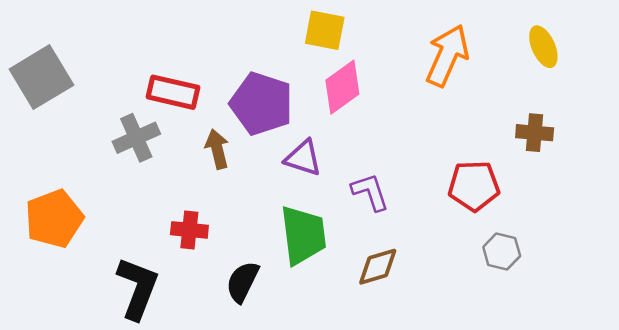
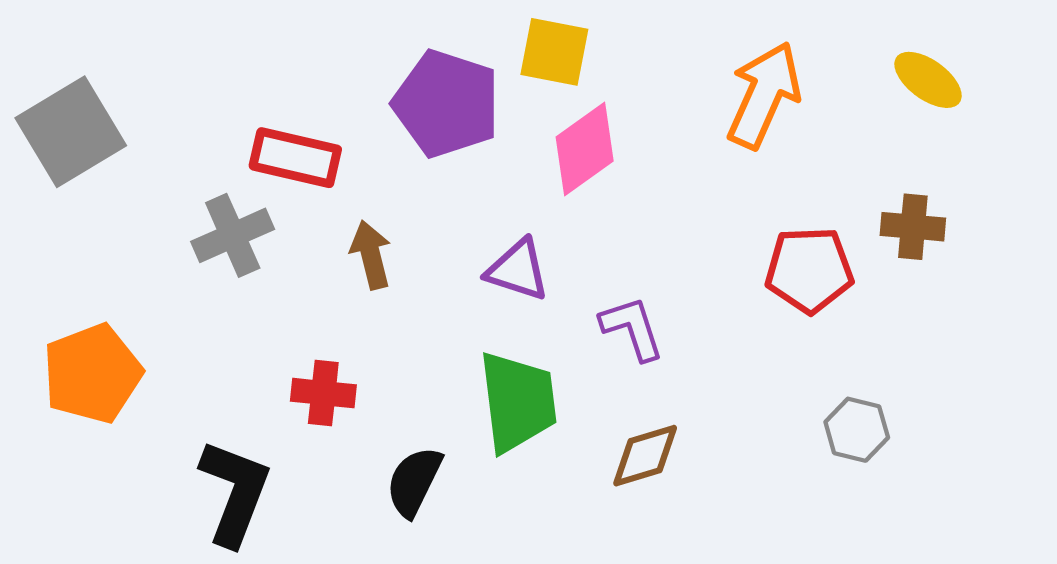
yellow ellipse: (543, 47) -> (928, 80), turned -30
purple pentagon: (261, 104) -> (446, 104), moved
red pentagon: (474, 186) -> (809, 270), moved

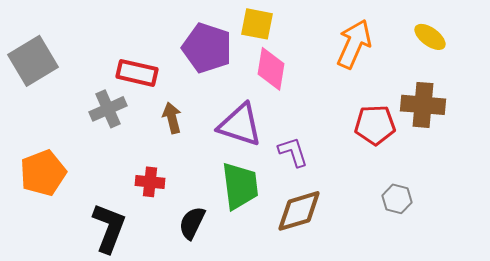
pink diamond: (585, 149) -> (271, 69), turned -45
brown cross: (913, 227) -> (423, 105), size x1.5
purple triangle: (518, 270) -> (240, 125), size x1.5
brown diamond: (645, 456) -> (299, 211), size x1.4

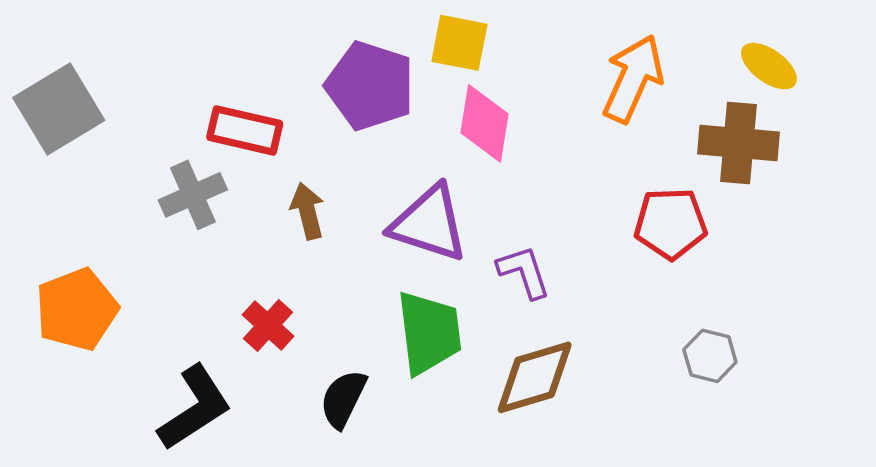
brown cross: (423, 105) -> (739, 143), moved
red cross: (150, 182) -> (268, 325), turned 36
black L-shape: (109, 228) -> (195, 408), turned 36

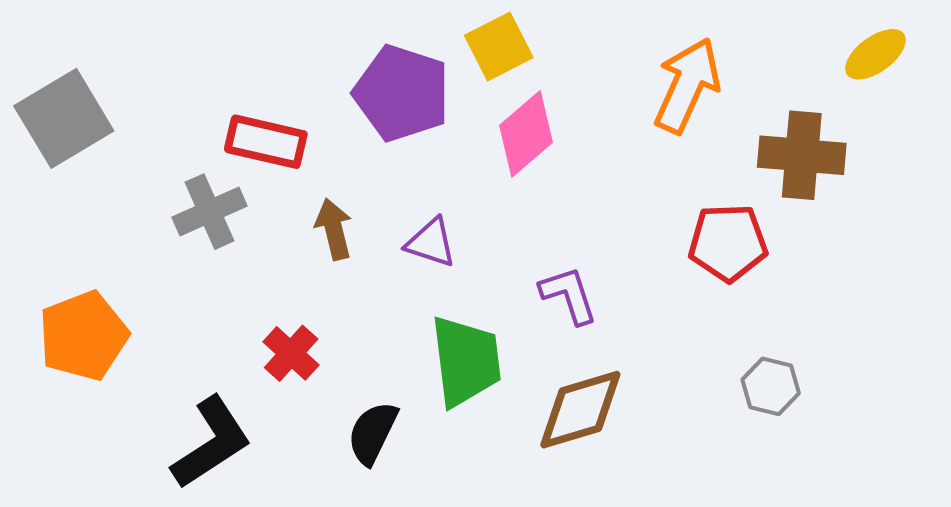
yellow square: (459, 43) -> (499, 47), turned -38
yellow ellipse: (769, 66) -> (875, 54), moved, turned -72
pink diamond: (485, 123) -> (526, 134), turned 40
purple triangle: (429, 223) -> (431, 243), moved, size x0.6

